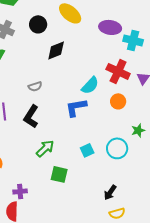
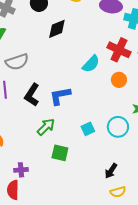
gray semicircle: (35, 86) -> (17, 62), moved, size x1.6
blue L-shape: (76, 107) -> (60, 96), moved

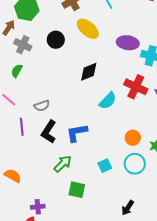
black diamond: (57, 29) -> (89, 72), moved
gray semicircle: (17, 62) -> (42, 106), moved, size x0.7
orange circle: (119, 80) -> (133, 138), moved

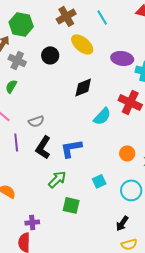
cyan circle: (135, 164) -> (131, 190), moved

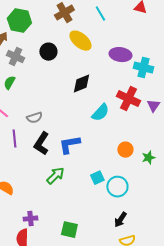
cyan circle: (131, 190) -> (117, 187), moved
green square: (71, 205) -> (69, 230), moved

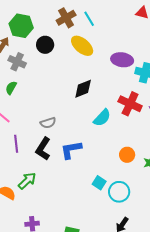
cyan line: (100, 14) -> (89, 19), moved
black circle: (48, 52) -> (45, 45), moved
gray semicircle: (34, 118) -> (48, 123), moved
green arrow: (55, 176) -> (27, 181), moved
cyan square: (97, 178) -> (99, 183), turned -32

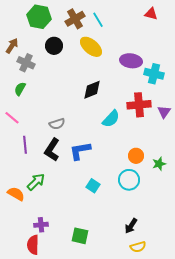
green hexagon: (21, 26) -> (39, 17), moved
red cross: (130, 104) -> (139, 105), turned -30
cyan square: (99, 183) -> (93, 186), moved
cyan circle: (119, 192) -> (129, 180), moved

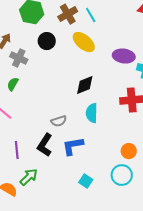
cyan semicircle: (111, 119) -> (92, 113), moved, turned 138
gray semicircle: (57, 124) -> (59, 121), moved
purple line: (25, 145) -> (17, 150), moved

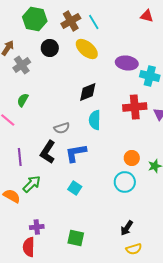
gray cross: (19, 58) -> (22, 65), turned 30
green semicircle: (13, 84) -> (23, 100), moved
cyan square: (86, 181) -> (75, 188), moved

